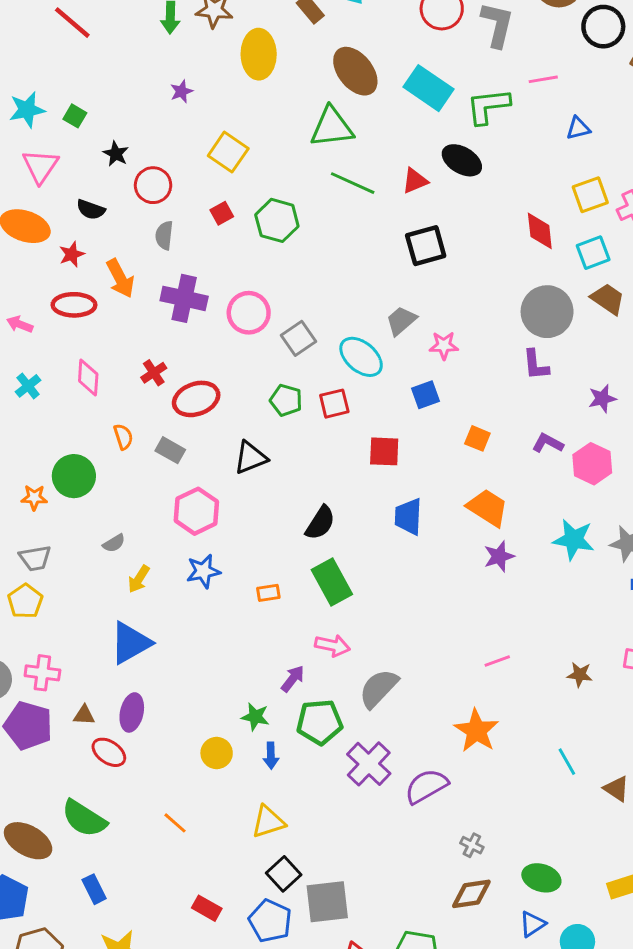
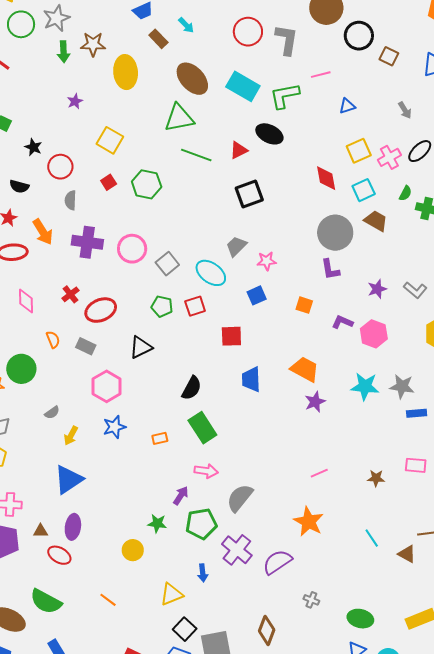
orange square: (477, 438) -> (304, 305), moved
blue arrow: (271, 756) -> (203, 573), moved
brown diamond: (471, 894) -> (267, 630), moved, turned -56

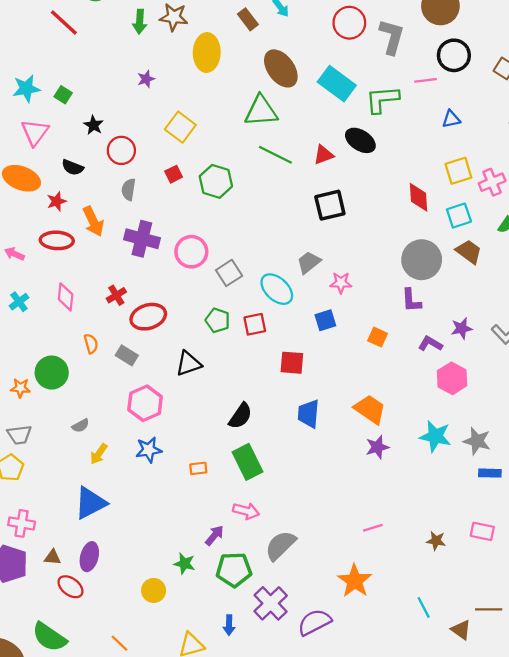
black circle: (359, 36) -> (454, 55), moved
purple L-shape: (342, 322) -> (430, 344), moved

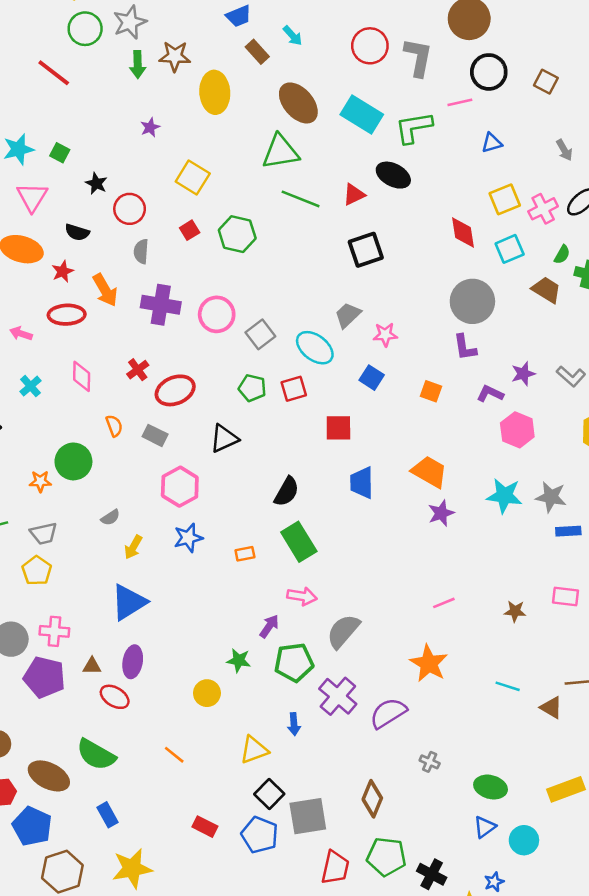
brown trapezoid: (469, 252) -> (547, 290), moved
blue square: (325, 320) -> (372, 378), turned -35
cyan line: (424, 607) -> (508, 686), turned -40

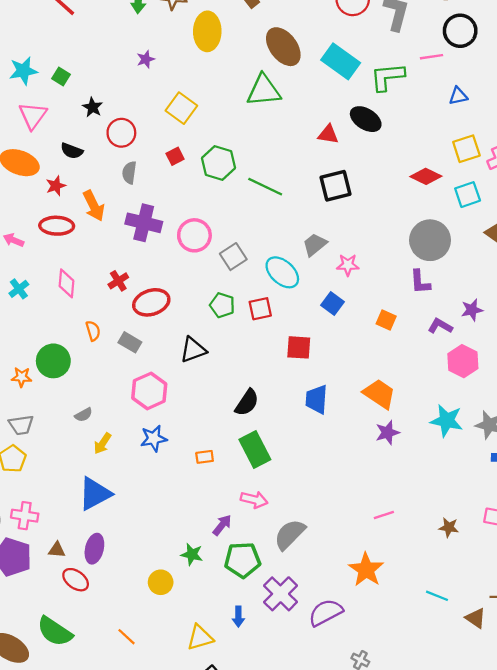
red triangle: (354, 195) -> (328, 134), turned 30
green line: (301, 199) -> (265, 187), moved
red diamond: (463, 233) -> (426, 176), turned -60

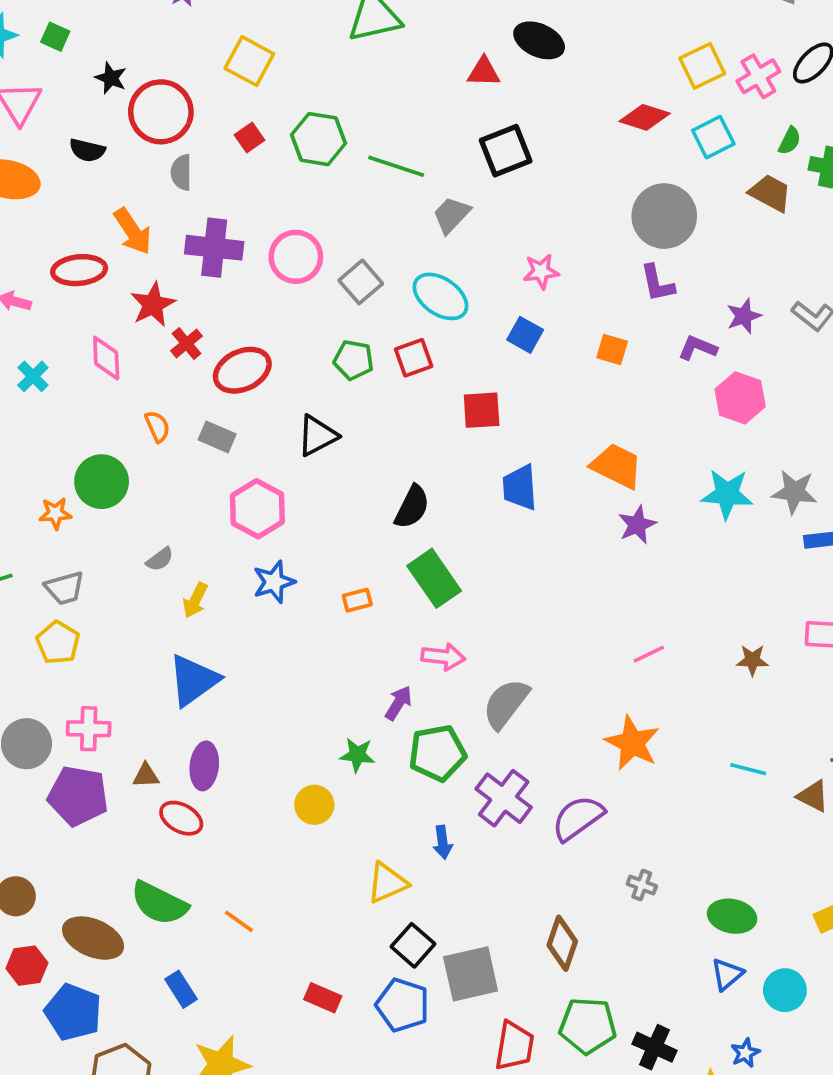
red circle: (121, 133) -> (161, 112), size x1.4
red star: (56, 186) -> (153, 305), moved, size x1.4
gray trapezoid: (315, 245) -> (451, 215), moved
orange line: (126, 637) -> (239, 921), moved

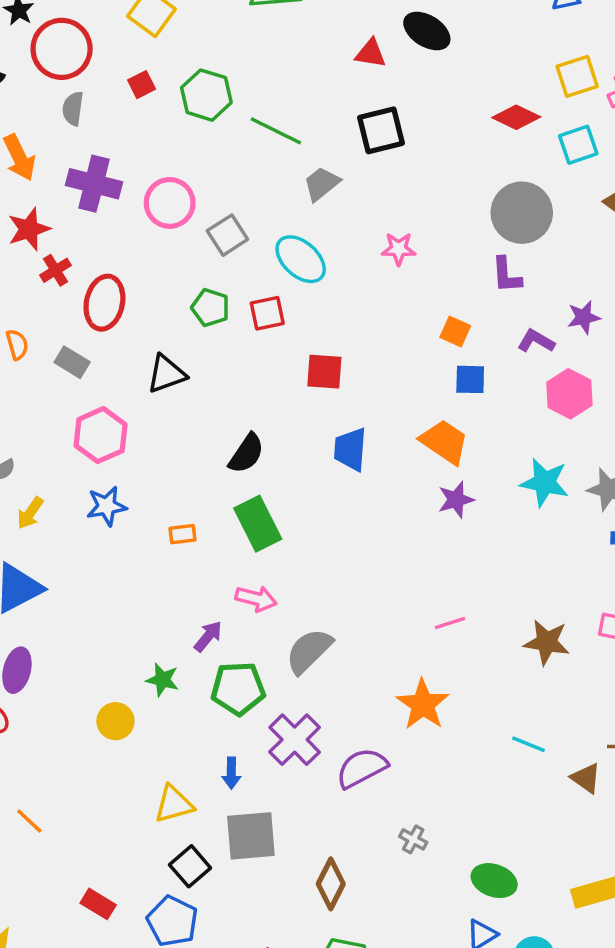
blue square: (525, 335) -> (470, 379), moved, turned -36
red ellipse: (242, 370) -> (104, 303), turned -60
brown star: (752, 660) -> (547, 642), size x1.5
gray square: (471, 974) -> (251, 836), moved

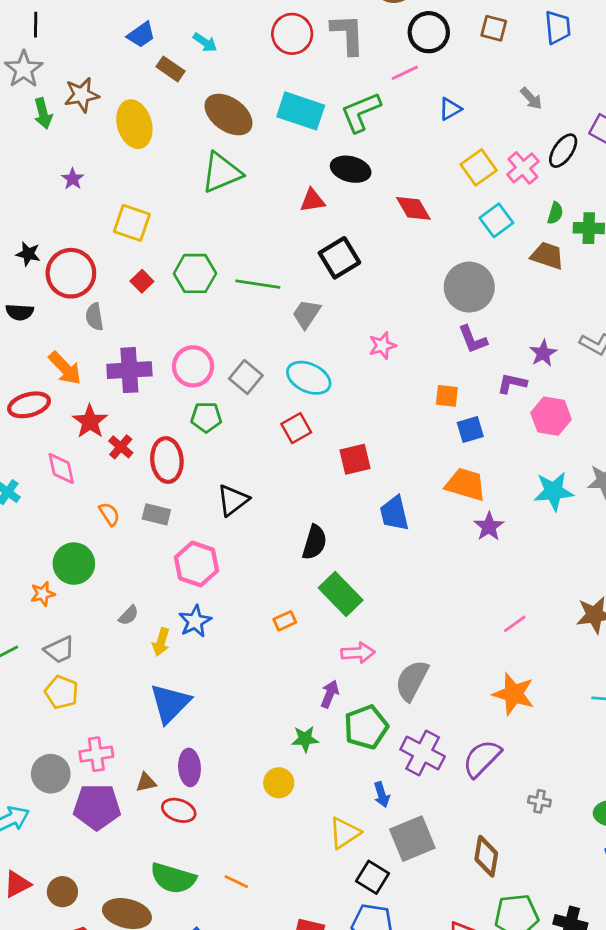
red diamond: (516, 117) -> (413, 208), moved, turned 51
green pentagon: (210, 308) -> (206, 417), moved
blue star: (107, 506) -> (195, 621), moved

